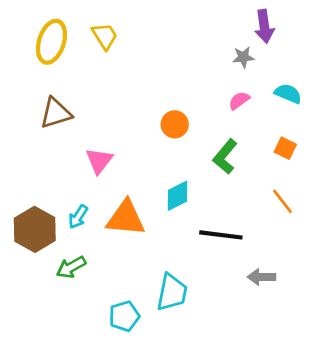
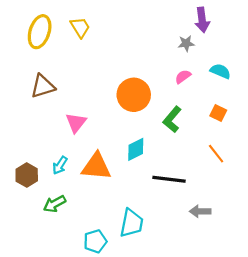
orange circle: (175, 124) -> (134, 95), size x1.6
brown hexagon: (35, 229) -> (27, 175), size x0.7

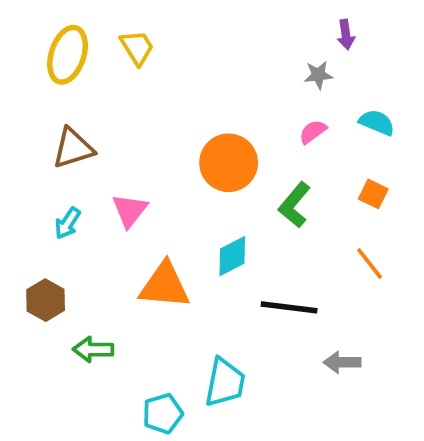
purple arrow: (202, 20) -> (346, 35), size x0.7
cyan arrow: (60, 165) -> (68, 223), moved
green arrow: (55, 204) -> (93, 350), turned 30

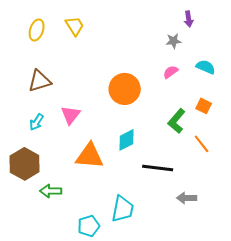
yellow ellipse: (68, 55) -> (37, 30), size x0.7
green L-shape: (295, 205) -> (177, 121), moved
brown hexagon: (46, 300) -> (25, 164), size x1.4

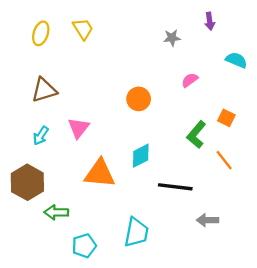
gray star: (174, 41) -> (172, 38), moved
cyan semicircle: (206, 67) -> (236, 60), moved
orange circle: (125, 89) -> (139, 99), size x0.7
cyan pentagon: (89, 226) -> (84, 246), moved

